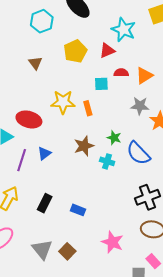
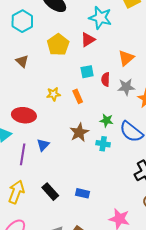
red semicircle: (121, 73) -> (106, 79), moved, turned -80
yellow star: (63, 102) -> (54, 94), size x0.6
black rectangle: (45, 203) -> (50, 192), turned -60

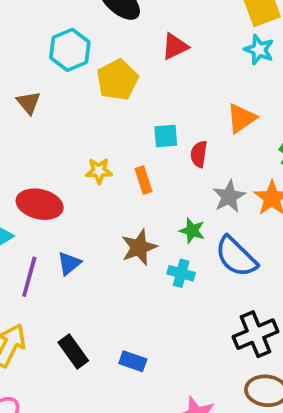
cyan star: (100, 18) -> (259, 50), moved, size x0.7
cyan hexagon: (22, 21) -> (70, 50), moved
red triangle: (88, 40) -> (175, 46), moved
brown triangle: (22, 61) -> (29, 103), moved
gray star: (126, 87) -> (229, 196), moved, turned -30

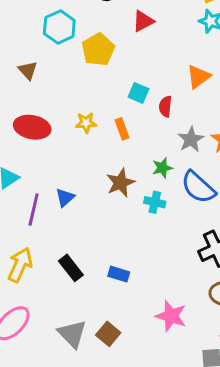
cyan square: (166, 136) -> (139, 93), turned 30
red ellipse: (40, 204) -> (32, 127), moved
green star: (192, 231) -> (162, 168), turned -30

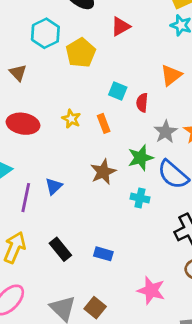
yellow star: (86, 123) -> (71, 119), turned 30
green star: (162, 168) -> (141, 158), size x1.4
cyan cross: (155, 202) -> (140, 198), moved

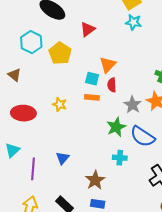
orange triangle: (171, 75) -> (108, 65), moved
orange rectangle: (104, 123) -> (92, 97), moved, turned -56
brown star: (103, 172) -> (95, 180), moved
blue triangle: (54, 186) -> (63, 158), moved

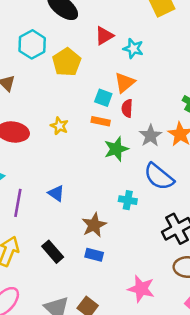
cyan star: (133, 22) -> (133, 49), moved
green star: (116, 127) -> (116, 149), moved
blue triangle: (63, 158) -> (56, 193), turned -40

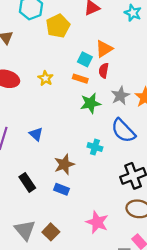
cyan star: (133, 49) -> (133, 13), moved

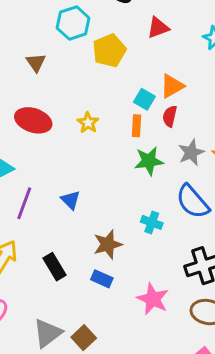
orange rectangle: (80, 79) -> (136, 126), turned 72
pink star: (97, 222) -> (153, 299), moved
gray triangle: (25, 230) -> (48, 333), turned 30

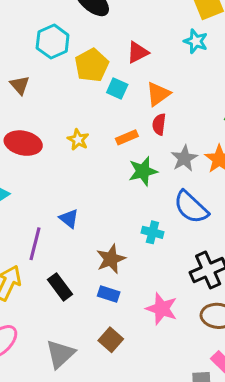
red triangle: (158, 28) -> (138, 52), moved
cyan square: (144, 99) -> (117, 89), moved
orange rectangle: (136, 126) -> (127, 137), turned 70
purple line: (24, 203) -> (35, 244), moved
brown square: (84, 338) -> (111, 340), moved

